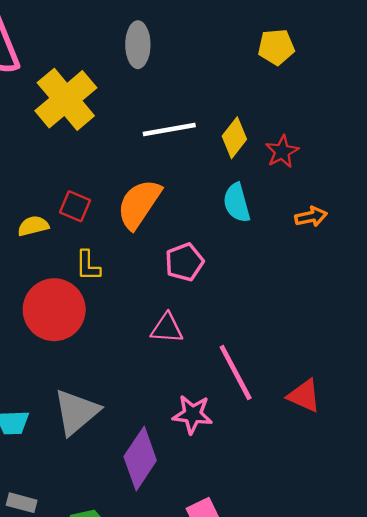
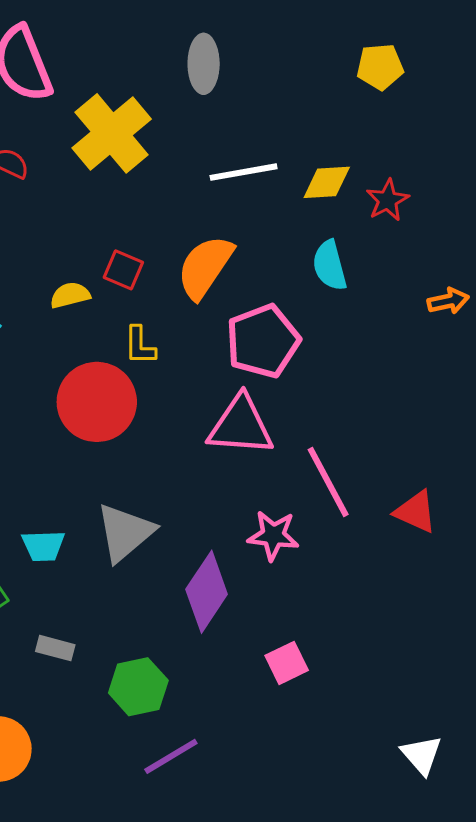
yellow diamond: (234, 138) -> (327, 182), turned 48
orange arrow: (311, 217) -> (448, 301), moved
pink pentagon: (184, 262) -> (263, 341), size x1.5
pink triangle: (167, 328) -> (241, 426), size x1.6

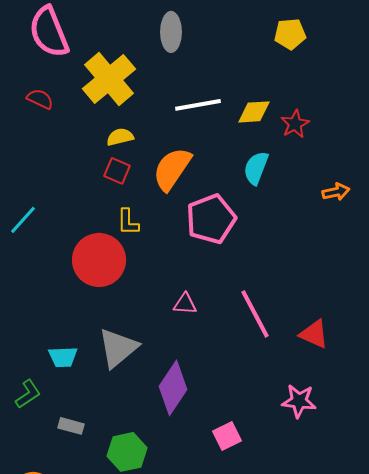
cyan semicircle: (330, 265) -> (256, 168), turned 36
yellow semicircle: (70, 295) -> (120, 137), moved
pink triangle: (241, 426) -> (185, 304), moved, size x0.5
pink star: (273, 535) -> (299, 401), moved

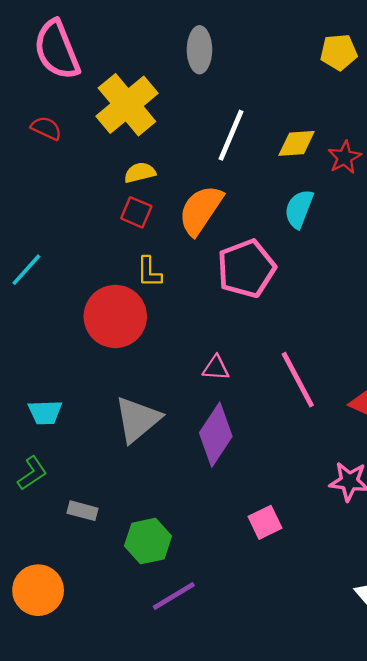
white line: (198, 105) -> (231, 135), turned -57
cyan trapezoid: (63, 357) -> (45, 412), moved
purple diamond: (173, 388) -> (216, 435), moved

